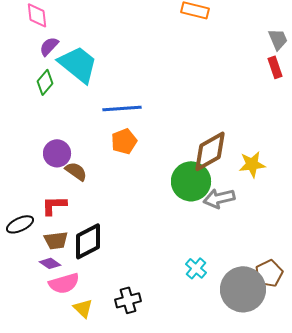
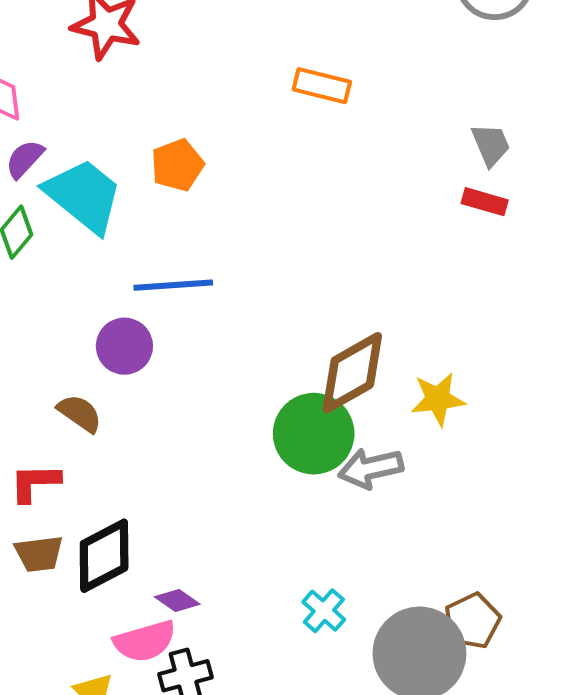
red rectangle: (275, 67) -> (485, 202), turned -55
orange pentagon: (124, 141) -> (177, 165), moved
purple circle: (57, 153) -> (124, 346), moved
purple diamond: (50, 263) -> (177, 601), moved
pink semicircle: (64, 283) -> (145, 641), moved

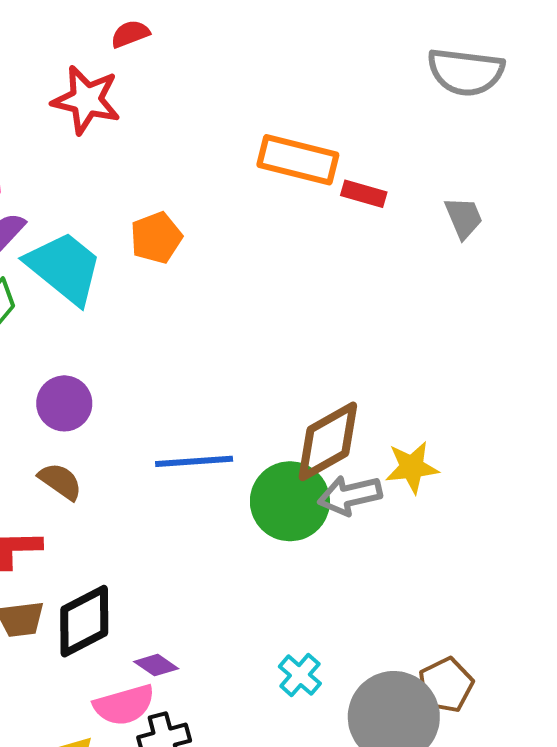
orange rectangle: (322, 86) -> (298, 160), size x1.4
red rectangle: (485, 202) -> (364, 194), moved
blue line: (173, 285) -> (194, 461), moved
purple circle: (124, 346) -> (64, 403), moved
gray arrow: (371, 468) -> (350, 495), moved

